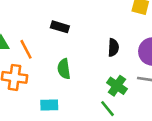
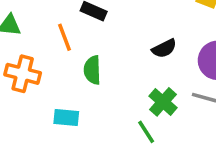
black semicircle: (113, 47) -> (164, 48), turned 54
orange line: (26, 49) -> (65, 37), moved

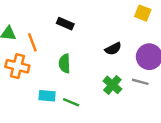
orange line: (65, 37) -> (32, 42), moved
green line: (146, 132) -> (71, 102), moved, turned -35

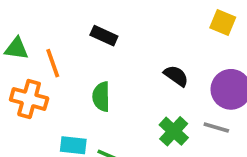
black semicircle: (113, 49) -> (176, 76), turned -119

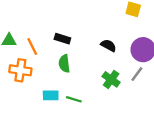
black rectangle: (104, 36) -> (62, 39), moved
gray line: (216, 128) -> (137, 74), turned -63

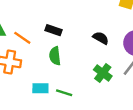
orange line: (32, 47) -> (22, 38), turned -30

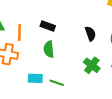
orange line: (22, 38) -> (19, 33), turned 56
black semicircle: (101, 38) -> (90, 34), turned 40

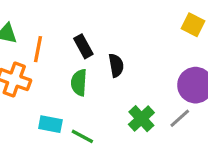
black rectangle: (48, 26) -> (83, 46), turned 32
black semicircle: (90, 34) -> (116, 65), moved

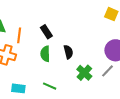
black semicircle: (116, 65) -> (68, 52), moved
cyan rectangle: (50, 124) -> (18, 88), moved

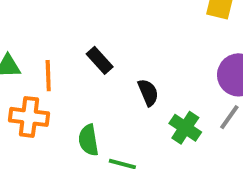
green semicircle: (45, 54) -> (88, 140), moved

